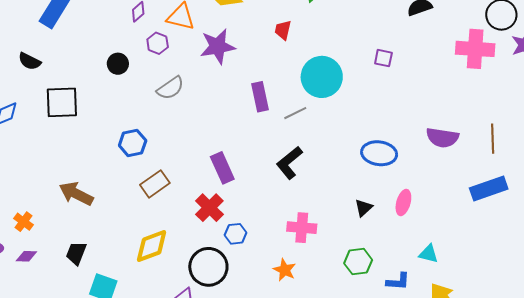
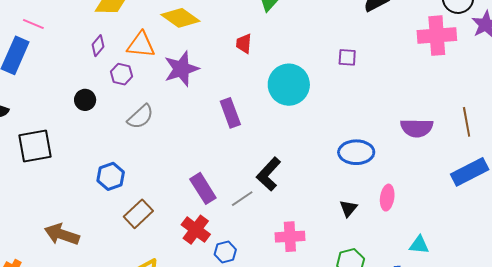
gray line: (295, 113) -> (242, 199), moved

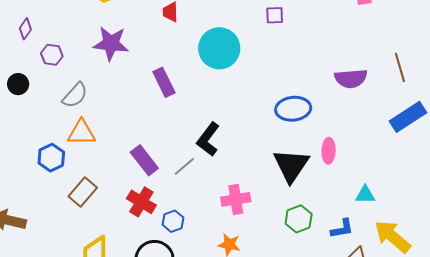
orange triangle: (141, 45) -> (81, 133), moved
purple star: (181, 69) -> (111, 43), turned 30
black triangle: (348, 208) -> (291, 165), size x2.0

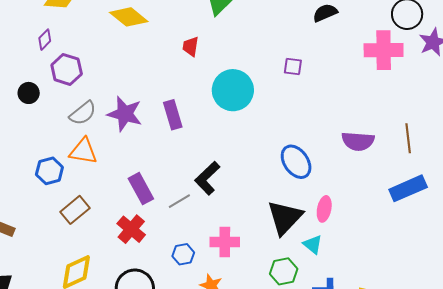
purple star: (111, 43) -> (125, 114), moved
purple hexagon: (52, 55) -> (67, 69), size x1.4
blue ellipse: (293, 109) -> (296, 162), turned 52
cyan triangle: (365, 195) -> (313, 245), moved, turned 30
blue hexagon: (173, 221) -> (183, 254), moved

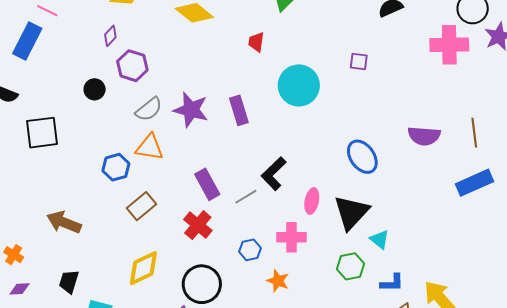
pink ellipse: (324, 209) -> (312, 201), moved

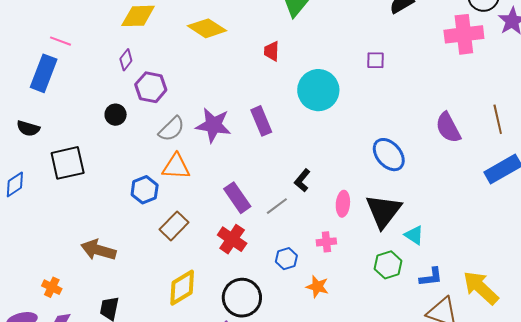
purple semicircle: (424, 136) -> (448, 128), turned 64
black L-shape: (274, 174) -> (302, 180), size x0.7
pink cross: (291, 237) -> (326, 242), size x0.7

